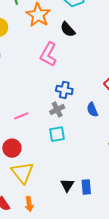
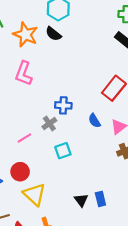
black semicircle: (68, 29) -> (53, 34), moved
pink L-shape: (48, 54) -> (24, 73), moved
gray cross: (57, 110) -> (49, 124), moved

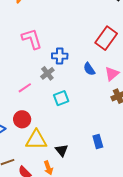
pink L-shape: (24, 73) -> (32, 39), moved, turned 145
yellow triangle: (34, 194) -> (36, 140), turned -40
black triangle: (81, 200) -> (62, 150), moved

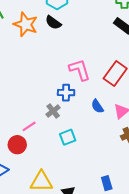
pink L-shape: (32, 39) -> (80, 70), moved
red circle: (22, 119) -> (17, 145), moved

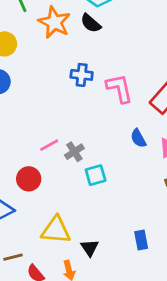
blue cross: (66, 93) -> (82, 75), moved
gray cross: (53, 111) -> (74, 152), moved
pink line: (29, 126) -> (49, 145), moved

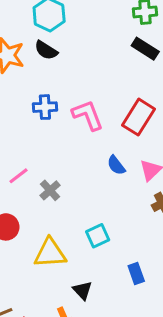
pink line: (49, 145) -> (18, 176), moved
cyan square: (96, 175) -> (98, 236), moved
yellow triangle: (56, 230) -> (50, 253), moved

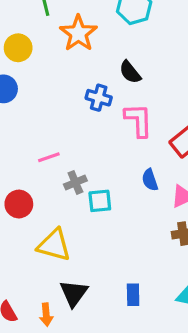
black semicircle: (46, 50) -> (130, 72), moved
cyan square: (98, 236) -> (100, 201), moved
black triangle: (82, 290) -> (74, 293), size x1.4

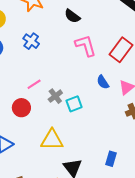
blue cross: (99, 98) -> (31, 41), moved, turned 35
red circle: (19, 204) -> (21, 108), moved
blue rectangle: (133, 295) -> (111, 159), turned 32

